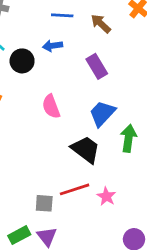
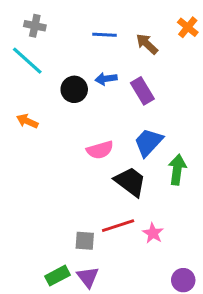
blue arrow: (52, 46) -> (106, 79), moved
black circle: (22, 61) -> (74, 89), moved
pink semicircle: (51, 107) -> (100, 150), moved, turned -85

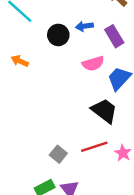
pink semicircle: (100, 150) -> (93, 64), moved
gray square: (85, 241) -> (58, 154), moved, turned 35

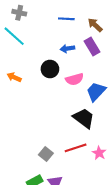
black circle: (58, 35) -> (50, 69), moved
purple rectangle: (114, 36) -> (92, 46), moved

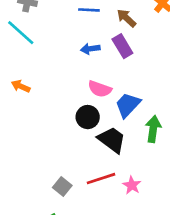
black circle: (50, 69) -> (88, 117), moved
pink semicircle: (75, 79) -> (100, 89), turned 36

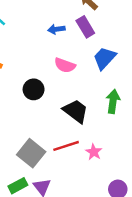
blue trapezoid: (128, 105) -> (105, 58), moved
black circle: (88, 117) -> (34, 89), moved
gray square: (62, 187) -> (31, 153), size x1.6

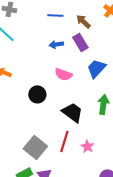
red line: (66, 146) -> (64, 141), turned -55

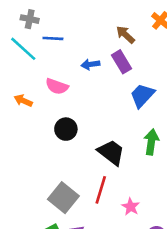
blue line: (55, 15) -> (53, 38), moved
pink semicircle: (63, 74) -> (57, 86), moved
pink star: (87, 146) -> (131, 207), moved

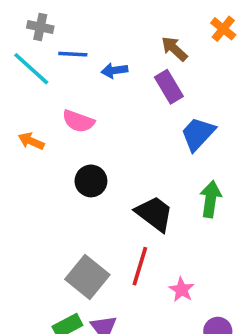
blue arrow: (90, 64) -> (115, 70), moved

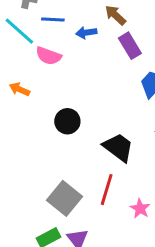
brown arrow: (174, 49) -> (115, 15), moved
pink semicircle: (78, 121) -> (48, 56), moved

